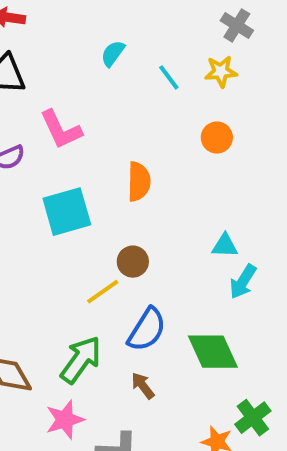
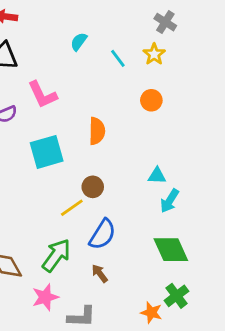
yellow star: (221, 71) -> (154, 54), turned -30
green diamond: (213, 352) -> (171, 250), moved

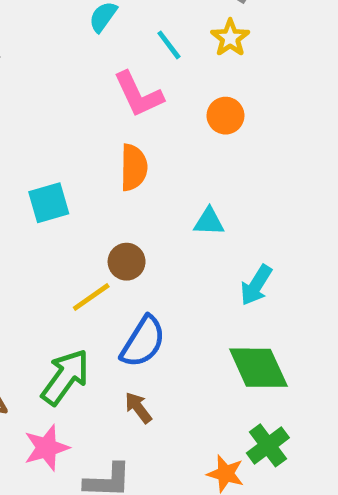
pink L-shape: (42, 95) -> (138, 94), moved
cyan square: (47, 152) -> (49, 203), size x0.7
cyan triangle: (157, 176) -> (209, 222), moved

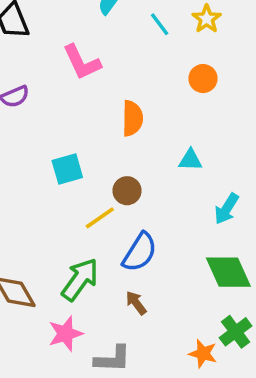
pink L-shape: (138, 94) -> (82, 62), moved
cyan square: (49, 203) -> (67, 169), moved

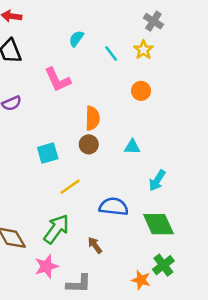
brown circle: (127, 191) -> (89, 144), moved
blue semicircle: (140, 252) -> (114, 207), moved, turned -116

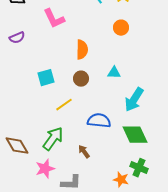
brown circle: (89, 144) -> (81, 79), moved
cyan arrow: (157, 180) -> (134, 100), size x1.4
green cross: (163, 265) -> (139, 168), turned -30

